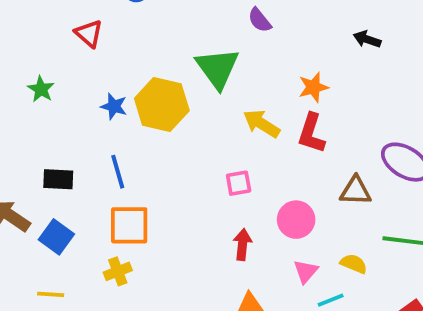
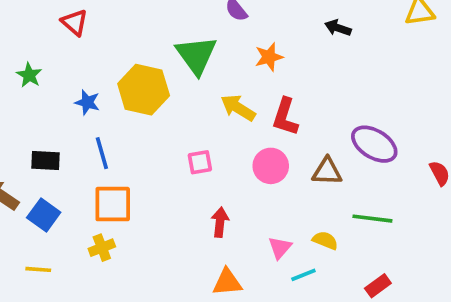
orange star: (313, 87) -> (269, 57), moved
blue star: (114, 106) -> (87, 102), moved
pink square: (239, 183) -> (200, 162), moved
pink circle: (296, 220) -> (271, 166), moved

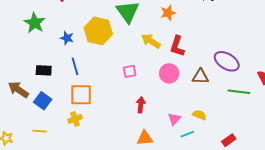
green star: (29, 75) -> (35, 23), size x1.5
green line: (372, 219) -> (239, 92), moved

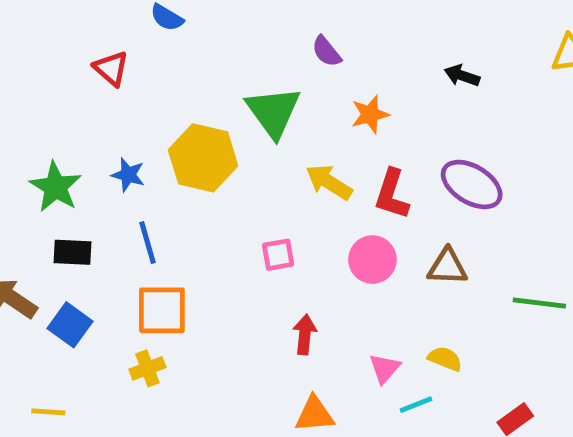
green star: (35, 23) -> (56, 187), moved
purple ellipse: (227, 61) -> (472, 184), moved
yellow line: (40, 131) -> (48, 412), moved

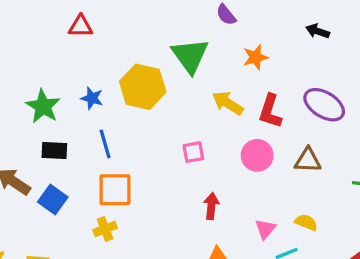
red triangle: (111, 68) -> (81, 26), turned -40

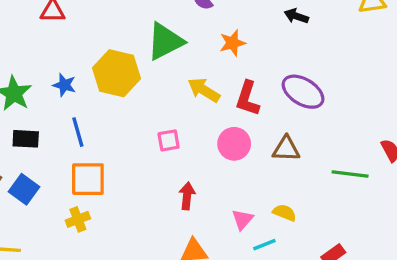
green triangle: (190, 56) -> (165, 41), turned 39

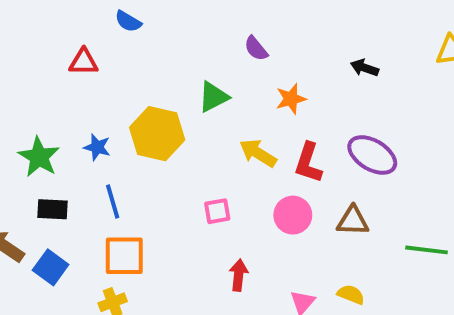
green triangle: (165, 41) -> (213, 97), size x0.7

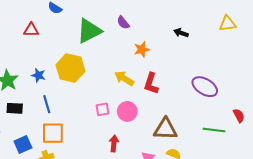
green triangle: (213, 97) -> (89, 31), moved, size x1.5
purple ellipse: (372, 155) -> (205, 87), moved
pink circle: (293, 215) -> (127, 111), moved
brown triangle: (353, 221) -> (165, 129), moved, size x1.4
blue square: (51, 267) -> (23, 144), moved, turned 30

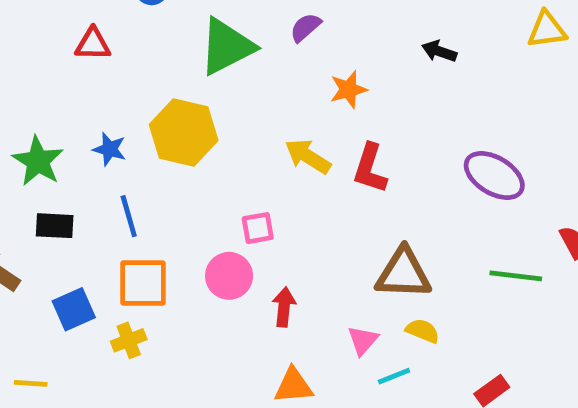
purple semicircle: (123, 23) -> (305, 27), turned 88
pink circle: (127, 111) -> (229, 276), moved

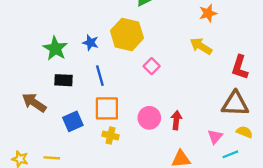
yellow arrow: (308, 156) -> (201, 46), moved
red L-shape: (370, 168) -> (240, 67), moved
pink square: (258, 228) -> (152, 66), moved, turned -35
pink circle: (229, 276) -> (149, 118), moved
yellow cross: (129, 340) -> (110, 135), moved, turned 35

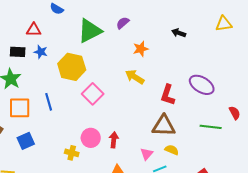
blue star: (91, 43) -> (41, 52), moved
pink square: (152, 66) -> (93, 94), size x1.5
black rectangle: (63, 80) -> (18, 52), moved
orange square: (107, 108) -> (20, 108), moved
yellow cross: (110, 135) -> (72, 153), moved

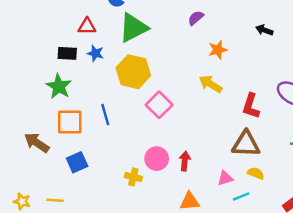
green triangle: (90, 31) -> (133, 28), moved
pink triangle: (147, 154) -> (225, 178), turned 32

